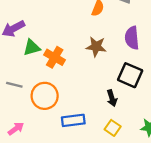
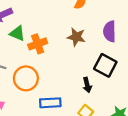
green triangle: (32, 48) -> (17, 33), turned 35
orange cross: (55, 57) -> (38, 44), turned 36

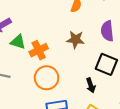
orange circle: (26, 78) -> (47, 78), moved

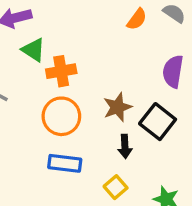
brown star: (75, 40) -> (117, 107), moved, turned 30

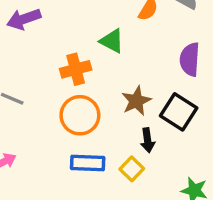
green triangle: (33, 50) -> (112, 41), moved
yellow square: (116, 187) -> (132, 169), moved

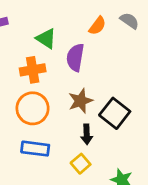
green triangle: (112, 41) -> (46, 39), moved
purple semicircle: (190, 59) -> (75, 57), moved
yellow square: (132, 169) -> (81, 164), moved

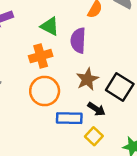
black arrow: (87, 134) -> (96, 109), turned -48
blue rectangle: (35, 149) -> (69, 118), moved

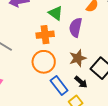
blue rectangle: (69, 118) -> (59, 86), turned 42

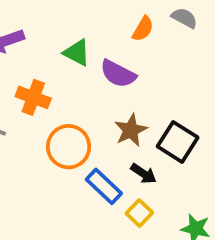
purple semicircle: (76, 27) -> (118, 74), turned -66
orange cross: (45, 35) -> (33, 97), moved, turned 36

